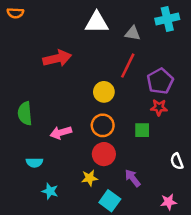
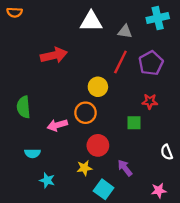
purple pentagon: (160, 81) -> (151, 63), moved
orange circle: (103, 125) -> (85, 113), moved

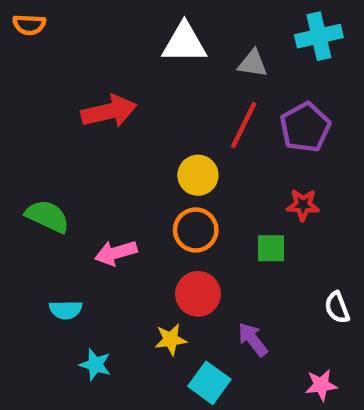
green semicircle: (23, 107) -> (47, 216), turned 120
orange circle: (85, 113) -> (196, 230), moved

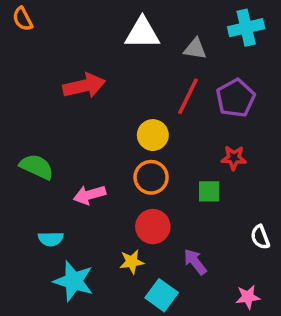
orange semicircle: (29, 25) -> (23, 19), turned 60
cyan star: (95, 365) -> (74, 281), size x1.6

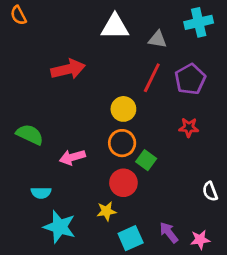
green square: (209, 191) -> (146, 160), moved, turned 36
purple arrow: (195, 262) -> (169, 232), moved
cyan square: (162, 295) -> (131, 238), turned 30

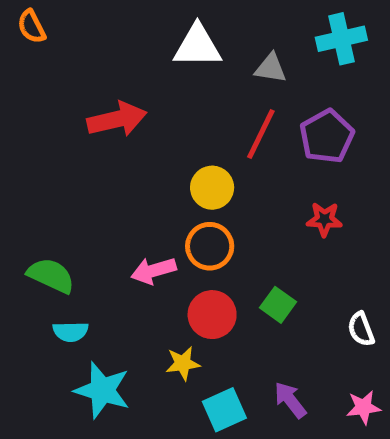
green semicircle: (30, 135) -> (51, 276), moved
pink arrow: (72, 157) -> (154, 271), moved
green square: (146, 160) -> (278, 305), moved
pink star: (200, 240) -> (363, 407), moved

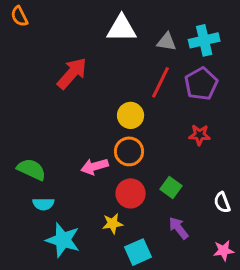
cyan cross: (341, 39) -> (204, 40), moved
red arrow: (117, 119) -> (72, 73), turned -36
purple arrow: (290, 400) -> (179, 228), moved

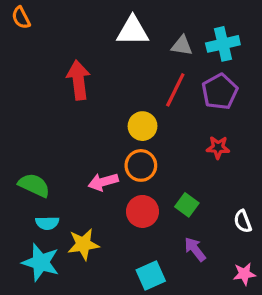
red arrow: (72, 73) -> (78, 80), turned -48
yellow star: (112, 223) -> (83, 244), moved, size x1.4
cyan star: (63, 240) -> (41, 262), moved

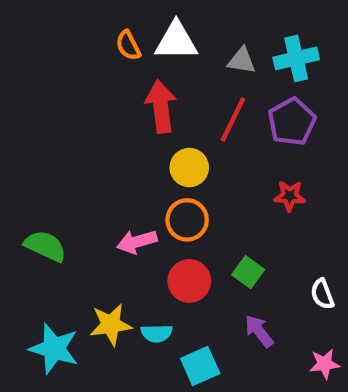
orange semicircle: (21, 18) -> (128, 45), moved
red arrow: (78, 80) -> (161, 106), moved
cyan semicircle: (47, 223) -> (157, 333), moved

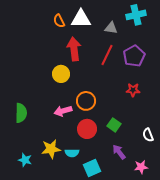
cyan cross: (296, 58) -> (136, 15), moved
yellow circle: (189, 168) -> (61, 74), moved
green semicircle: (45, 246) -> (21, 113), turned 66
cyan star: (54, 349) -> (25, 160), size x0.6
pink star: (324, 364) -> (141, 167), moved

